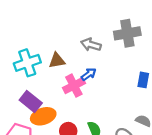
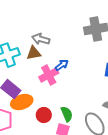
gray arrow: (91, 45) -> (41, 39), moved

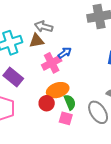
orange ellipse: (22, 102) -> (58, 90), moved

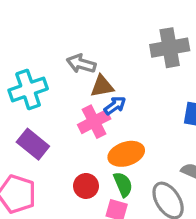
brown triangle: (36, 41) -> (102, 86), moved
orange ellipse: (58, 90) -> (126, 154), moved

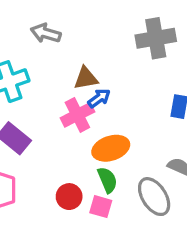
gray arrow: (81, 64) -> (46, 33), moved
red circle: (86, 186) -> (69, 197), moved

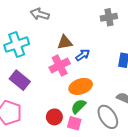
gray cross: (156, 38) -> (109, 17), size x0.7
blue arrow: (99, 98) -> (83, 55), moved
green semicircle: (107, 180) -> (78, 106), turned -112

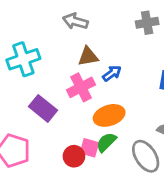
gray arrow: (40, 14) -> (75, 21), moved
purple rectangle: (20, 80) -> (43, 108), moved
pink square: (74, 123) -> (89, 148), moved

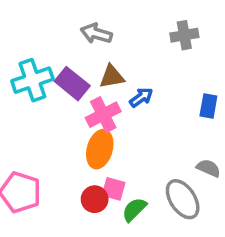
purple rectangle: (43, 108) -> (72, 84), moved
orange ellipse: (109, 115) -> (100, 149), moved, turned -56
green semicircle: (106, 142) -> (134, 210), moved

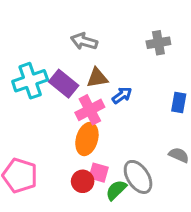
gray ellipse: (183, 199) -> (138, 177), moved

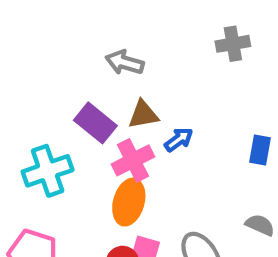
gray cross: (158, 43) -> (233, 44), moved
cyan cross: (30, 81) -> (48, 171), moved

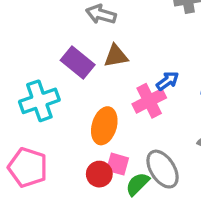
blue arrow: (179, 140) -> (168, 81), moved
pink cross: (133, 160) -> (149, 101), moved

